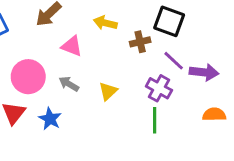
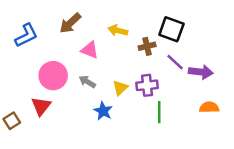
purple cross: (159, 88) -> (147, 85), moved, turned -35
blue star: (50, 119) -> (103, 111), moved

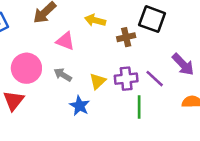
purple line: (175, 62) -> (155, 79), moved
purple arrow: (201, 72) -> (183, 64), turned 40

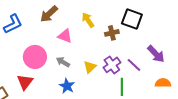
yellow arrow: (95, 20) -> (88, 20), turned 42
purple cross: (126, 79) -> (112, 65), turned -30
blue star: (80, 106) -> (67, 86), moved

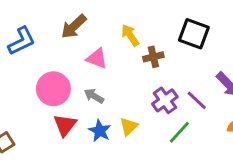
brown cross: (112, 33) -> (153, 57), moved
yellow triangle: (90, 67) -> (129, 126), moved
red triangle: (25, 82) -> (65, 125), moved
green line: (122, 87) -> (179, 132), turned 42

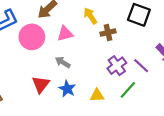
pink triangle: (97, 58) -> (65, 34), turned -35
pink circle: (53, 89) -> (32, 37), moved
yellow triangle: (129, 126) -> (97, 95), moved, turned 40

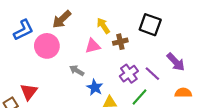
pink triangle: (65, 34) -> (93, 46), moved
red triangle: (41, 84) -> (29, 92), moved
blue star: (67, 89) -> (95, 87), moved

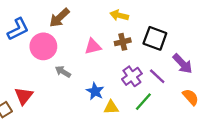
black square: (150, 25) -> (155, 38), moved
yellow arrow: (103, 26) -> (119, 15), moved, turned -42
gray arrow: (77, 70) -> (63, 72), moved
orange semicircle: (183, 93) -> (191, 97), turned 49

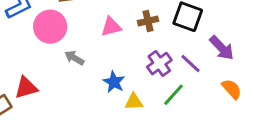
red triangle: (24, 96) -> (26, 88), turned 36

